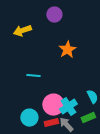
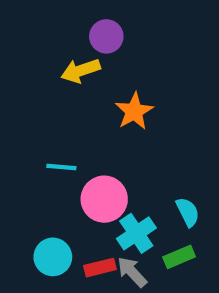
yellow arrow: (22, 31) -> (81, 71), moved
pink circle: (53, 105) -> (104, 199), moved

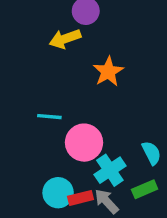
cyan circle: (53, 257) -> (58, 193), moved

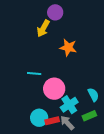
yellow arrow: (65, 39) -> (43, 28), turned -42
orange star: (108, 72) -> (68, 48), turned -30

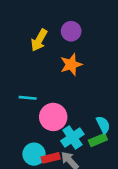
purple circle: (55, 12) -> (71, 31), moved
orange star: (68, 48) -> (71, 64), turned -30
green rectangle: (89, 116) -> (98, 140), moved

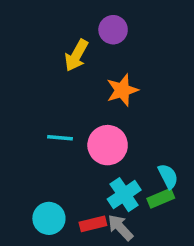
purple circle: (71, 31) -> (113, 30), moved
pink circle: (53, 117) -> (108, 145), moved
cyan circle: (34, 154) -> (49, 218), moved

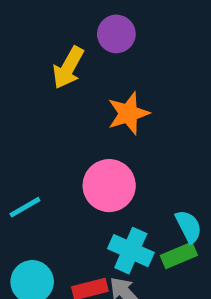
cyan line: (60, 138) -> (25, 207), moved, turned -35
cyan cross: (124, 195) -> (131, 251), turned -32

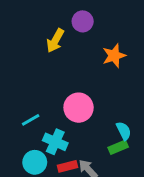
orange star: (128, 113) -> (114, 56), moved
cyan cross: (131, 251) -> (55, 142), moved

